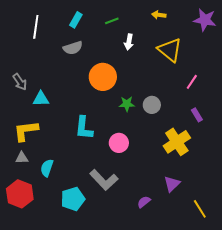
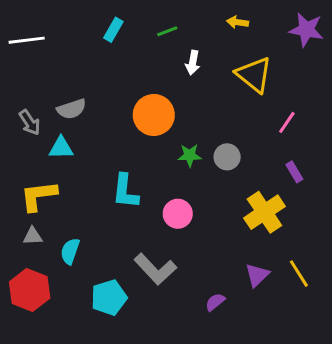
white line: (36, 27) -> (27, 40), moved, turned 75
gray semicircle: (73, 48) -> (71, 109), moved
yellow line: (200, 209) -> (299, 274), moved

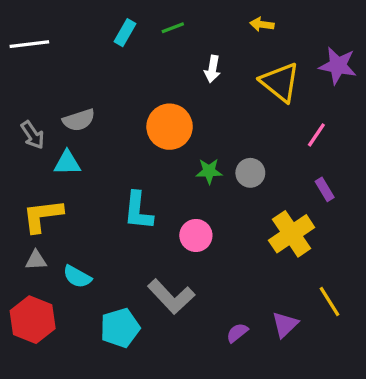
purple star: (306, 30) -> (338, 66), moved
green line: (167, 31) -> (173, 28), moved
cyan semicircle: (70, 251) -> (77, 277), turned -80
purple triangle: (257, 275) -> (285, 325), moved

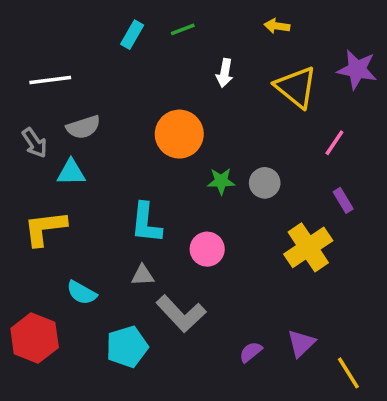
white line: (29, 44) -> (50, 80), moved
gray triangle: (36, 260) -> (143, 275), moved
yellow line: (329, 301) -> (348, 373), moved

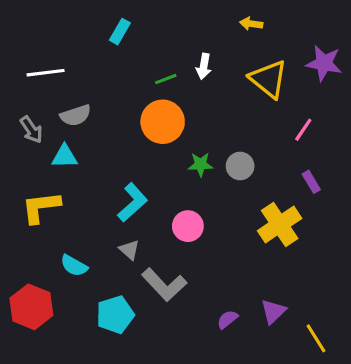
green line: (183, 29) -> (166, 79), moved
cyan L-shape: (146, 223) -> (133, 202), turned -138
gray triangle: (143, 275) -> (129, 250), turned 45

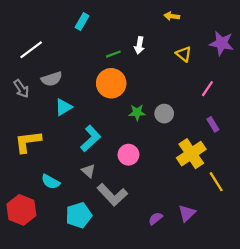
white line: (46, 73) -> (31, 50), turned -30
yellow triangle: (269, 79) -> (184, 54), size x0.6
cyan triangle: (65, 157) -> (64, 107), moved, turned -30
yellow line: (316, 338) -> (216, 182), moved

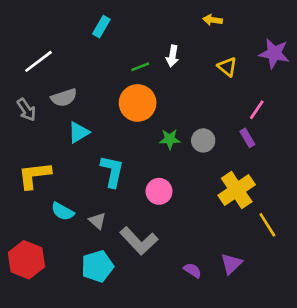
purple rectangle: (213, 124) -> (247, 138), moved
cyan L-shape: (91, 138) -> (112, 171), turned -36
gray triangle: (88, 171) -> (97, 221), moved
cyan semicircle: (51, 182) -> (63, 211), moved
purple semicircle: (156, 219) -> (192, 270), turned 72

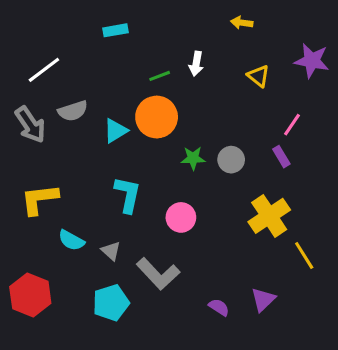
cyan rectangle: (101, 27) -> (115, 30), turned 50
gray arrow: (26, 110) -> (30, 125), size x1.4
cyan triangle: (79, 132) -> (115, 131), moved

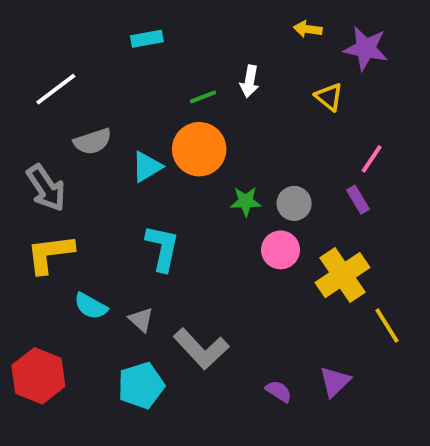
purple star: (312, 61) -> (366, 48), moved
gray arrow: (30, 125) -> (46, 188), moved
pink circle: (181, 217) -> (281, 250), moved

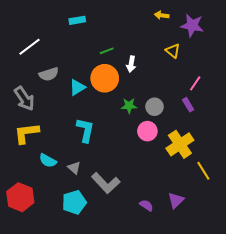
white arrow: (250, 81) -> (131, 64), moved

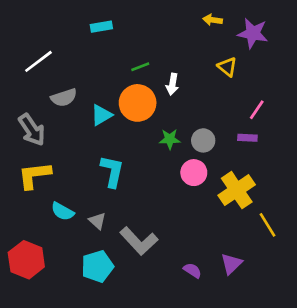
purple rectangle: (188, 105) -> (247, 138), turned -56

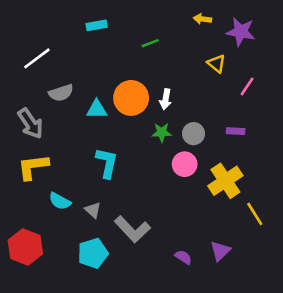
green line: (140, 67) -> (150, 43), moved
white arrow: (172, 84) -> (165, 99), moved
pink line: (257, 110) -> (247, 86), moved
cyan triangle: (101, 115) -> (97, 109), turned 30

